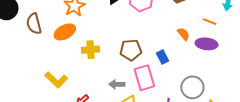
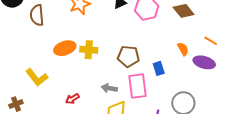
orange ellipse: (65, 32) -> (65, 48), moved
yellow L-shape: (56, 80) -> (37, 77), moved

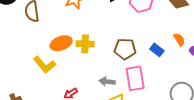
blue rectangle: (159, 68) -> (157, 50), moved, turned -32
yellow L-shape: (37, 77) -> (44, 65), moved

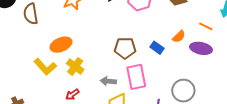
orange semicircle: (179, 40) -> (179, 37), turned 80
yellow cross: (85, 44) -> (75, 66), moved, turned 36

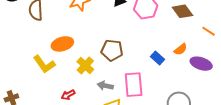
orange line: (206, 26) -> (209, 31), moved
brown pentagon: (125, 48) -> (112, 50), moved
yellow cross: (75, 66) -> (85, 65), moved

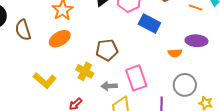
orange ellipse: (62, 44) -> (60, 39), moved
orange semicircle: (180, 49) -> (175, 53), moved, turned 48
blue rectangle: (157, 58) -> (149, 23), moved, size x1.5

